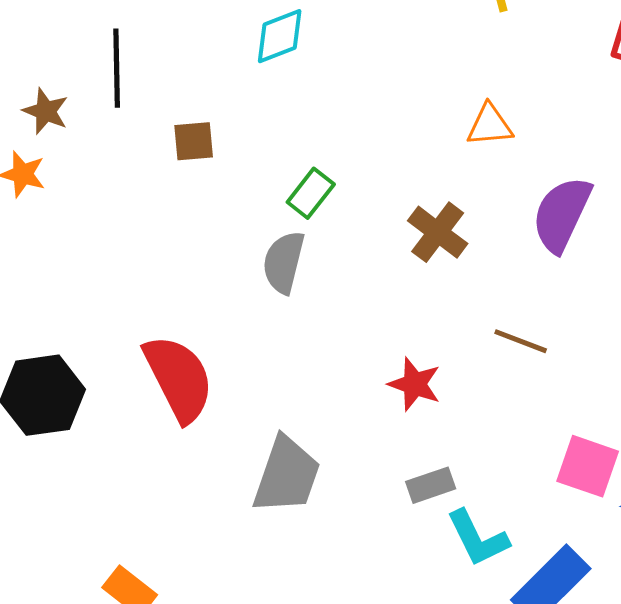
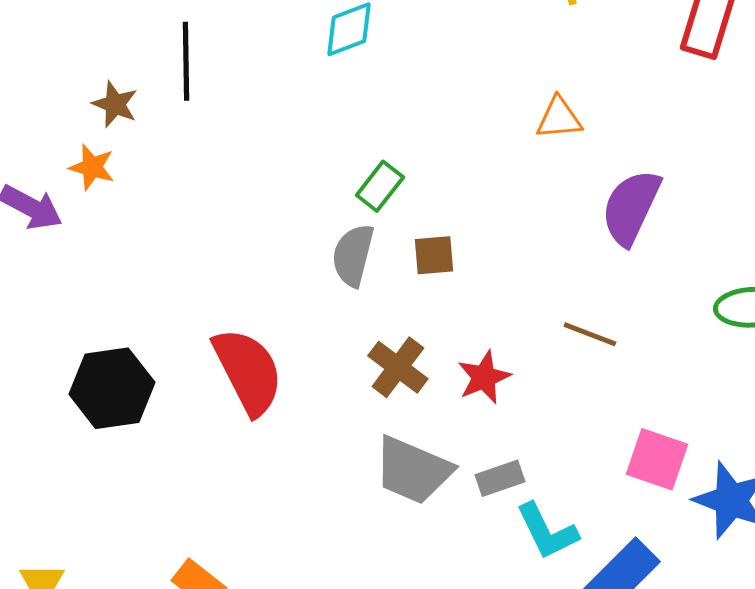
brown square: (194, 141) -> (434, 255), moved
brown cross: (438, 232) -> (398, 367), moved
red star: (415, 384) -> (484, 377), turned 30
gray trapezoid: (287, 475) -> (413, 470), moved, turned 94

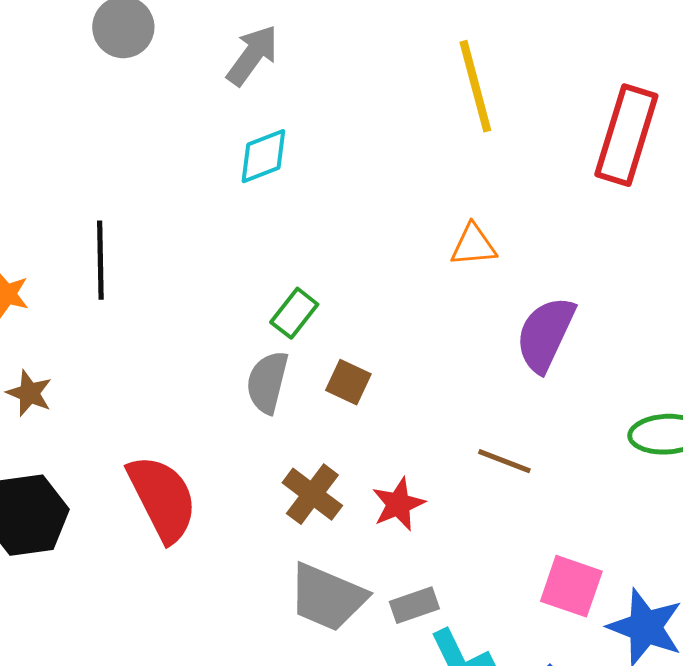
black line: (186, 61) -> (100, 260), moved
brown star: (115, 104) -> (29, 393), moved
brown square: (434, 255) -> (348, 382), turned 30

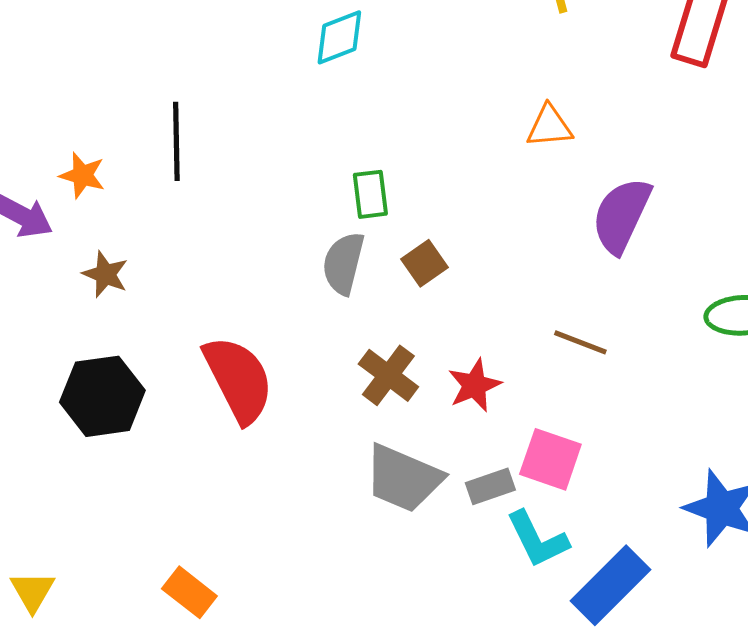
green rectangle: (294, 313) -> (370, 194), turned -45
brown square: (348, 382) -> (424, 263), turned 30
pink square: (571, 586) -> (550, 459), moved

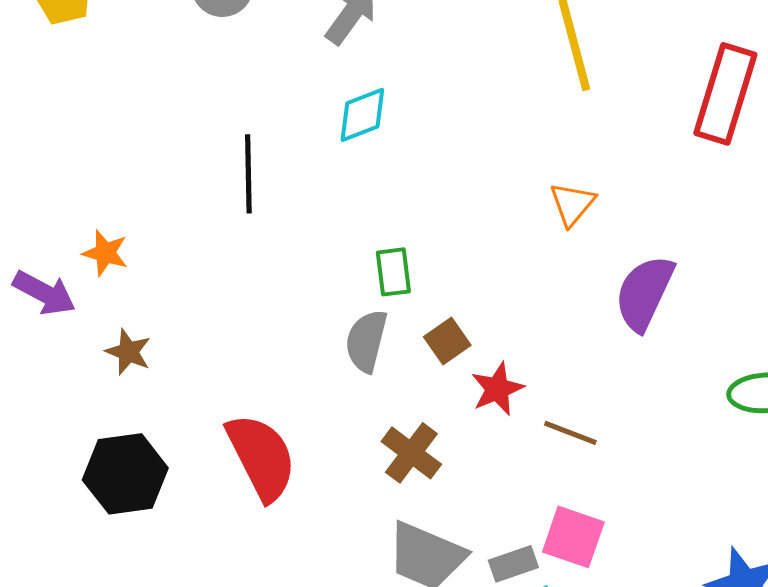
orange triangle: (549, 126) -> (572, 204), turned -45
black line: (176, 141) -> (248, 174), moved
brown line: (580, 342) -> (570, 433), moved
red star: (474, 385) -> (497, 389), moved

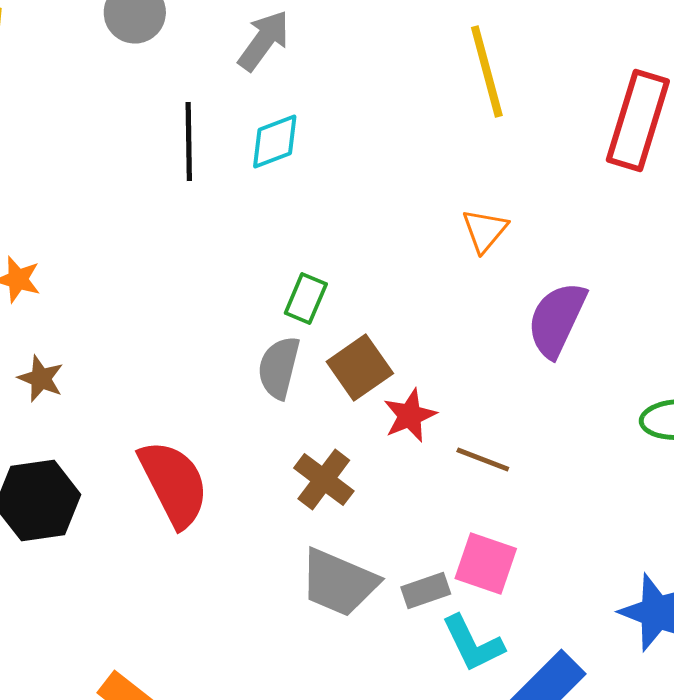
black line: (248, 174) -> (189, 142), moved
green rectangle: (393, 272) -> (306, 298), turned 30
brown square: (447, 341) -> (360, 368), size x1.4

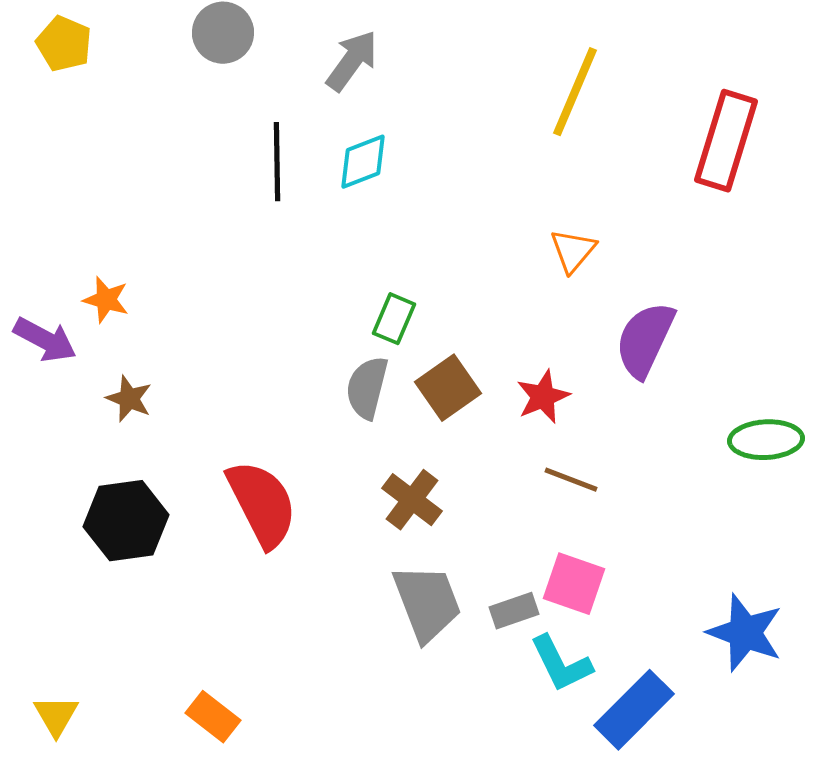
yellow line: (487, 72) -> (575, 92), turned 38
red star: (410, 416) -> (543, 397), moved
gray trapezoid: (339, 582) -> (427, 603), turned -134

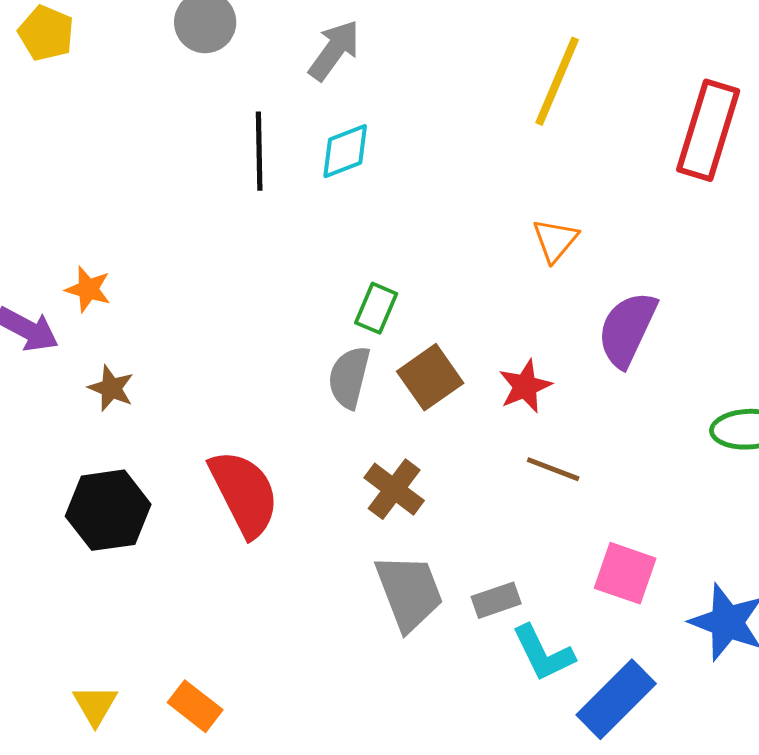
pink square: (574, 584) -> (625, 573), moved
yellow triangle: (56, 716) -> (95, 705), moved

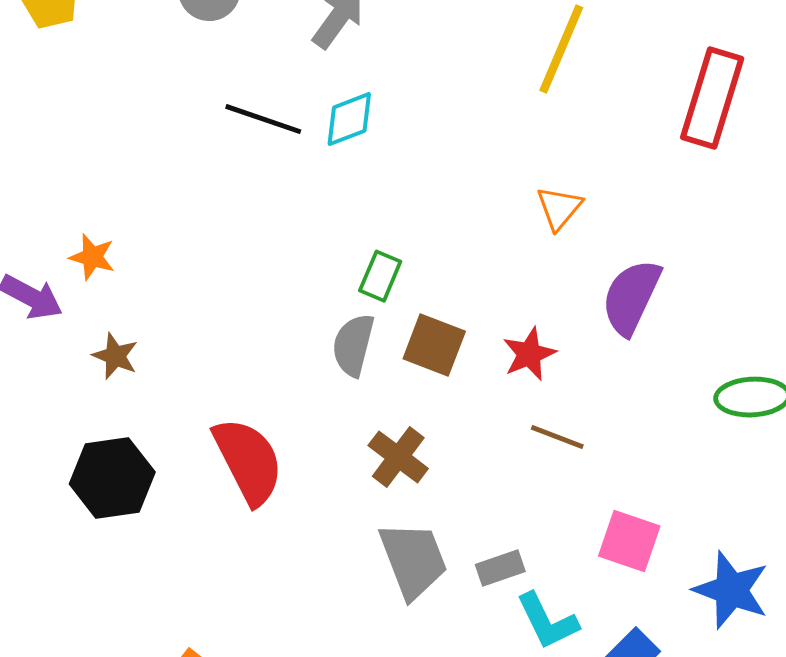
black line: (259, 151) -> (263, 119), turned -70
brown square: (430, 377) -> (434, 345), turned -34

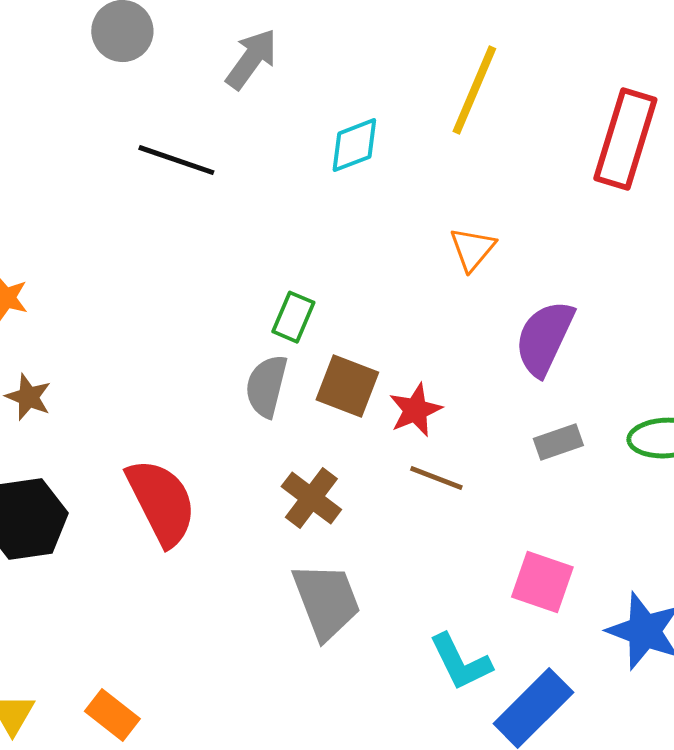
cyan diamond: (349, 119) -> (354, 145), moved
red star: (529, 354) -> (415, 410), moved
brown line: (557, 437) -> (436, 478), moved
gray rectangle: (500, 568) -> (558, 442), moved

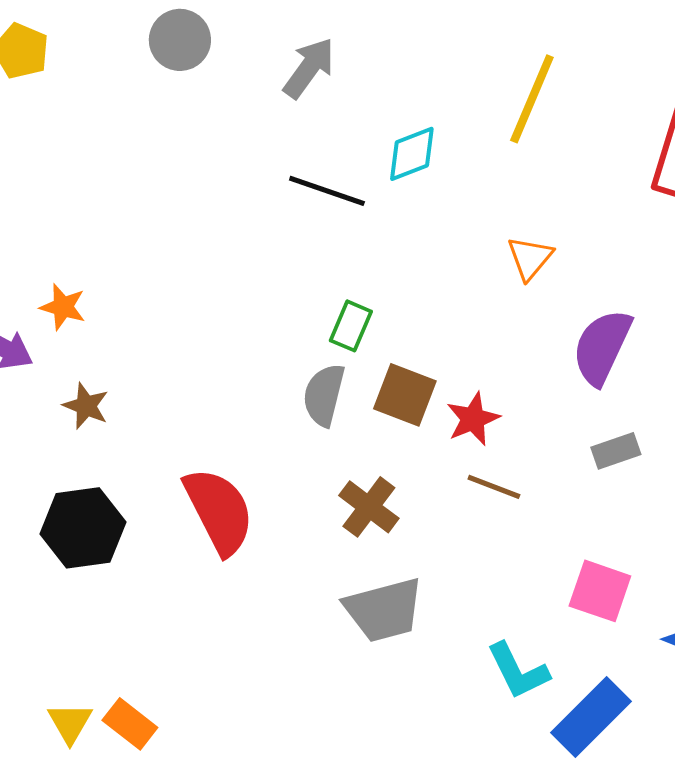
black line: (176, 160) -> (327, 191), moved
gray trapezoid: (326, 601) -> (384, 610), turned 96
orange rectangle: (112, 715) -> (130, 724), moved

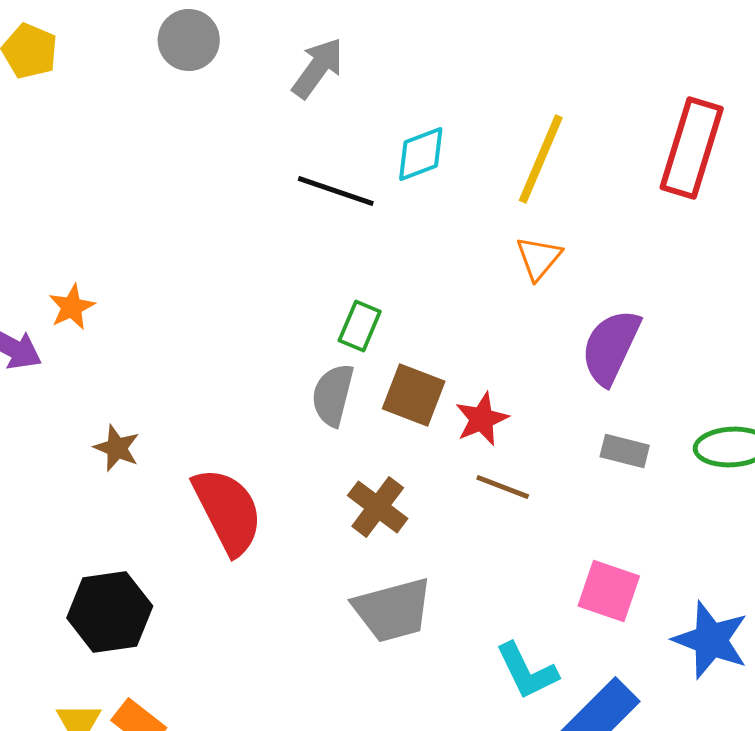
yellow line: (532, 99) -> (541, 159), moved
orange star: (63, 307) -> (72, 307), turned 30
brown star: (86, 406) -> (117, 448), moved
gray rectangle: (616, 451) -> (625, 451), turned 33
black hexagon: (83, 528) -> (110, 612), moved

